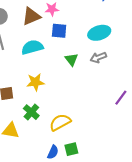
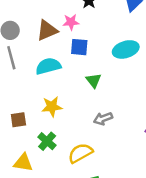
gray arrow: (98, 57) -> (103, 119), moved

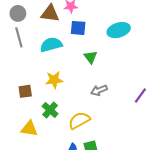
brown triangle: (47, 30) -> (50, 13), turned 30

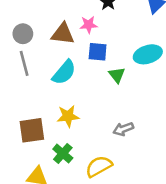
cyan semicircle: (51, 45) -> (64, 72), turned 145
green triangle: (91, 57) -> (117, 75), moved
brown square: (25, 91) -> (32, 130), size x1.5

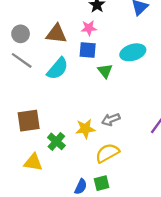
pink star: (89, 25) -> (89, 28), moved
gray line: (24, 63) -> (22, 60), turned -40
yellow star: (68, 116) -> (85, 129), moved
yellow semicircle: (99, 166) -> (107, 153), moved

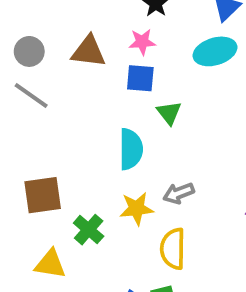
cyan ellipse: (133, 52) -> (215, 51), moved
cyan semicircle: (58, 69) -> (131, 149), moved, turned -40
yellow semicircle: (107, 153) -> (173, 249), turned -60

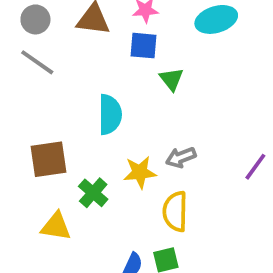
cyan semicircle: (131, 149) -> (110, 115), moved

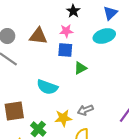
green triangle: (171, 79) -> (80, 68), turned 40
cyan semicircle: (110, 115) -> (47, 87), turned 110

